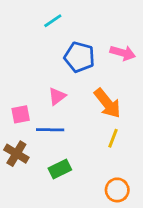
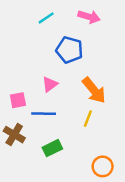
pink arrow: (123, 53) -> (89, 17), moved
yellow line: (113, 138) -> (88, 119), moved

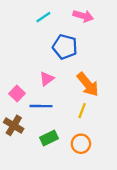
pink square: (18, 100) -> (17, 94), turned -35
orange circle: (103, 166) -> (81, 144), moved

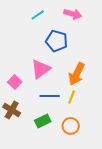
pink triangle: (47, 79) -> (41, 69), size x1.5
orange arrow: (88, 84) -> (77, 74), turned 65
blue line: (41, 106) -> (50, 96), moved

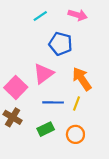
orange arrow: (77, 74) -> (82, 79), turned 120
pink square: (15, 82) -> (16, 87), size x1.5

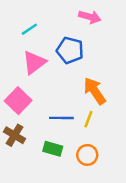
cyan line: (40, 16) -> (29, 29), moved
pink triangle: (43, 74) -> (34, 62), moved
green rectangle: (46, 129) -> (53, 149), turned 42

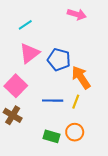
blue pentagon: (70, 50) -> (59, 60), moved
green rectangle: (53, 149) -> (52, 136), moved

